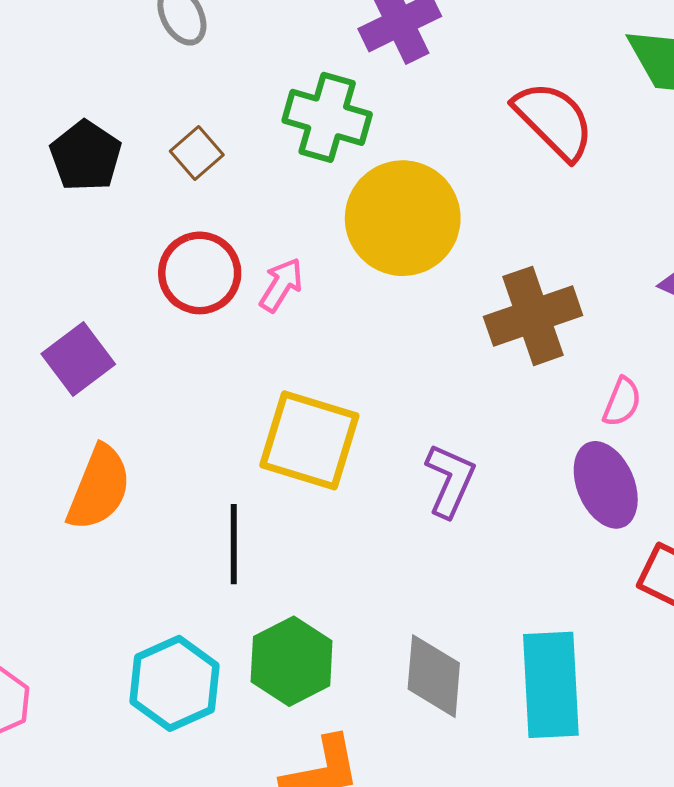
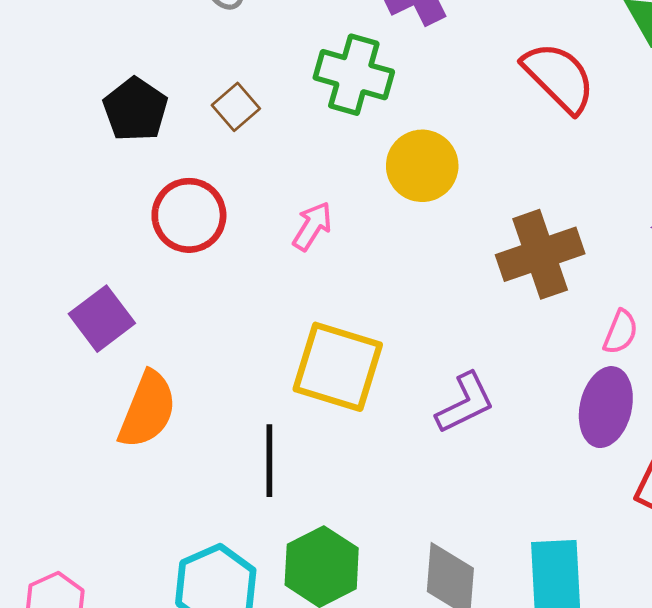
yellow circle: (403, 218) -> (422, 166), size x0.7
red circle: (200, 273) -> (189, 215), moved
purple square: (78, 359) -> (102, 319), moved
purple L-shape: (450, 480) -> (465, 403), turned 40
purple ellipse: (606, 485) -> (606, 407), turned 36

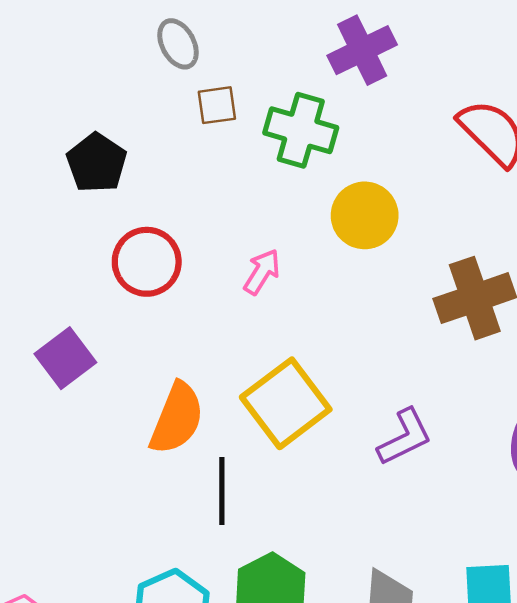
brown square: (236, 107) -> (217, 105), moved, turned 33
yellow square: (338, 367) -> (286, 403), turned 36
orange semicircle: (147, 410) -> (177, 418), moved

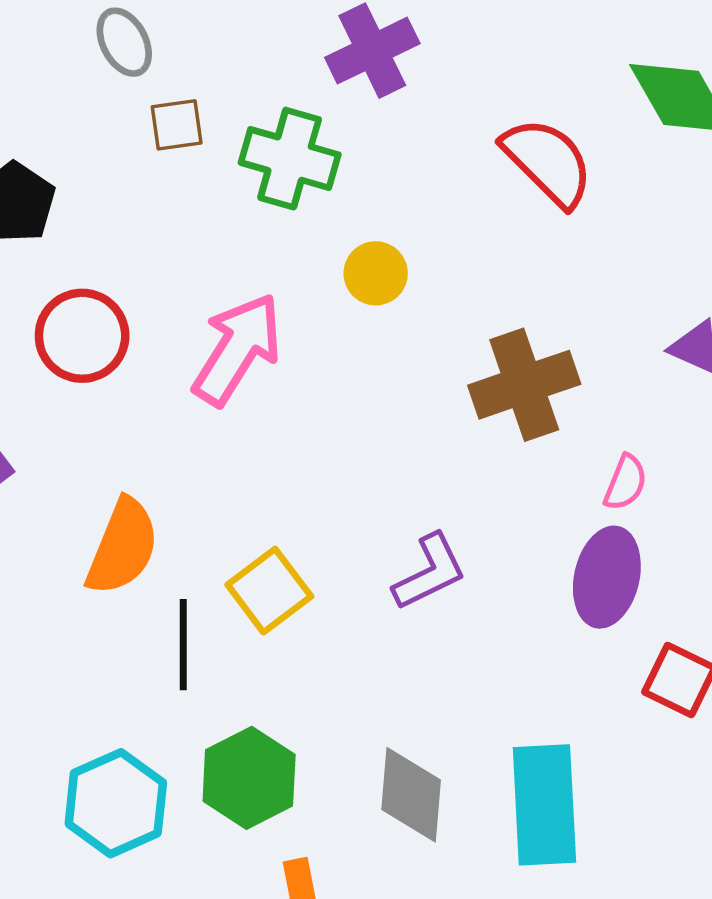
yellow circle: (365, 215) -> (376, 273), size x0.7
pink arrow: (262, 272) -> (237, 349), size x1.8
yellow square: (286, 403) -> (269, 591), moved, size x0.7

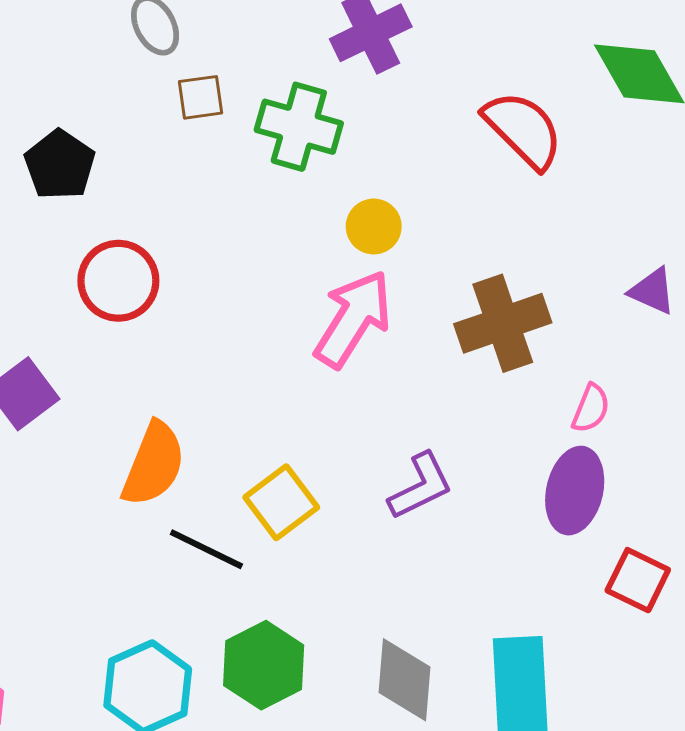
pink arrow: (237, 349) -> (353, 319), moved
black line: (183, 645) -> (206, 549), turned -64

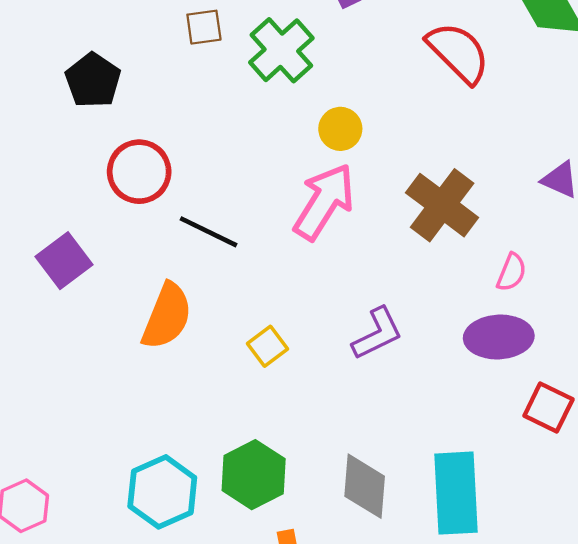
green cross: (299, 127) -> (281, 50), turned 32
brown cross: (503, 323) -> (442, 205), turned -34
purple ellipse: (575, 491) -> (499, 337), turned 74
yellow square: (281, 502) -> (267, 346), size x0.7
black line: (206, 549) -> (209, 232), moved

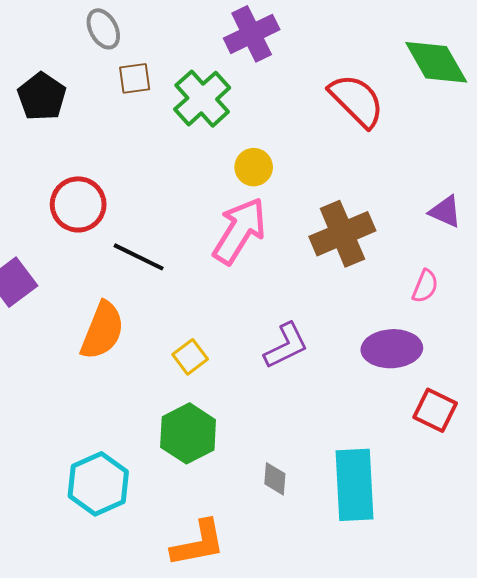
black pentagon: (93, 80) -> (42, 97), moved
brown cross: (442, 205) -> (342, 234), turned 30
pink semicircle: (511, 272) -> (425, 286), moved
green hexagon: (254, 475) -> (188, 433), moved
gray diamond: (365, 486) -> (275, 479), size x0.6

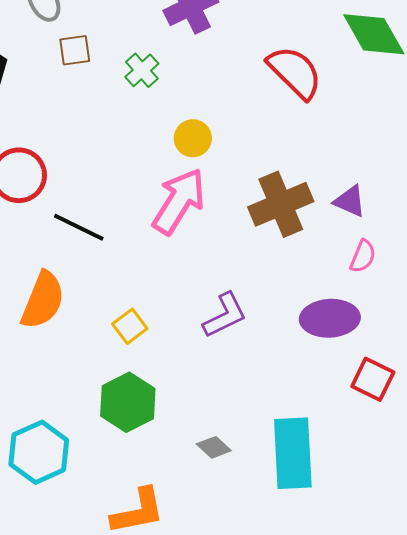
green cross: (202, 99) -> (142, 70), size x0.6
purple triangle: (445, 212) -> (350, 201), moved
gray diamond: (275, 479) -> (214, 447), turned -52

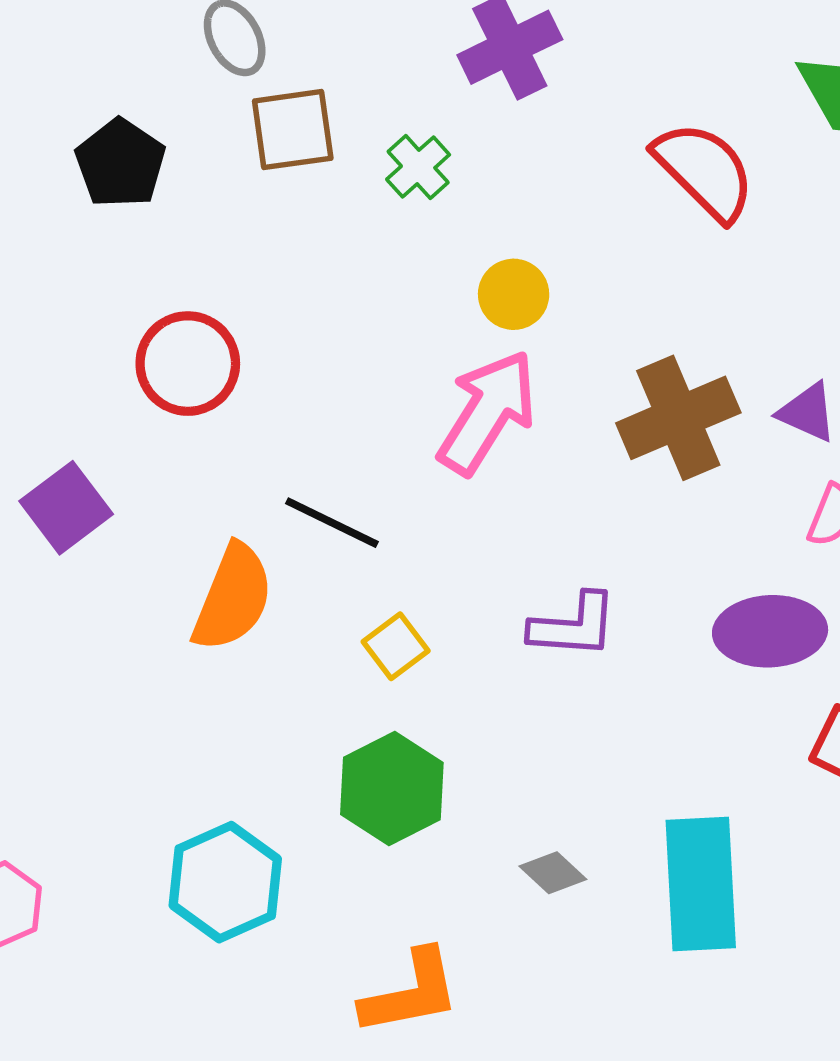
brown square: (75, 50) -> (293, 130), size x1.4
black line: (79, 227) -> (332, 523), moved
purple L-shape: (225, 315) -> (573, 626), turned 30

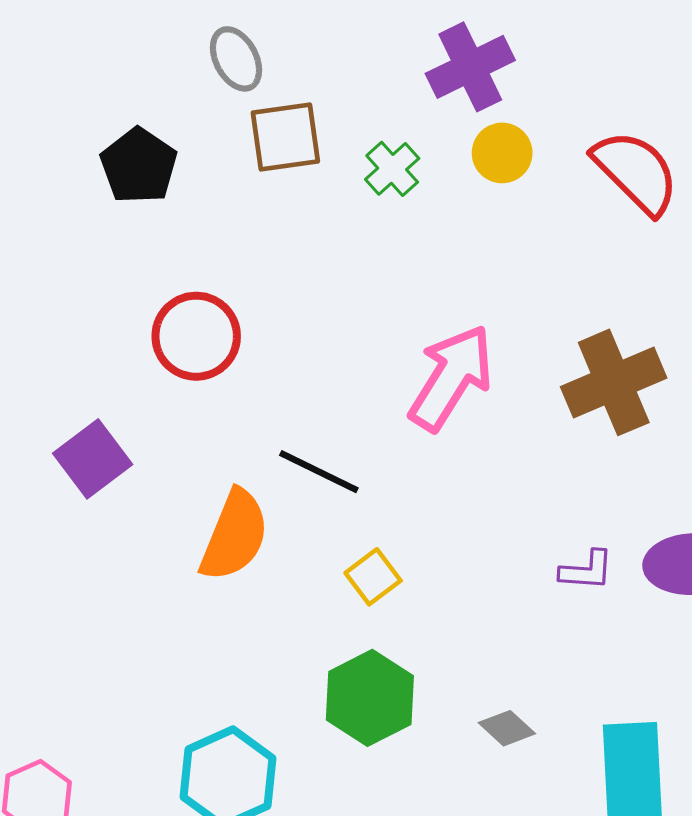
yellow circle: (514, 294) -> (502, 153), moved
purple L-shape: (573, 626) -> (587, 570), moved, size x0.7
gray diamond: (553, 873) -> (507, 728), moved

